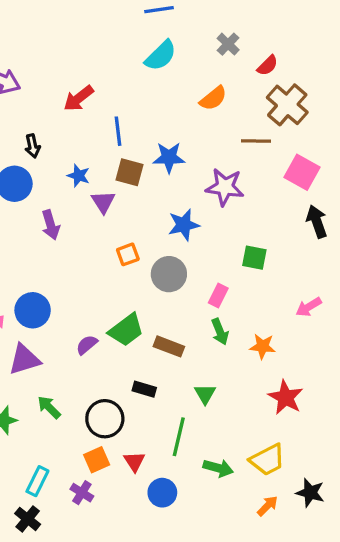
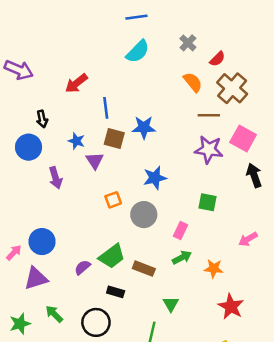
orange semicircle: (213, 98) -> (193, 82), moved, turned -90
purple star: (225, 187) -> (209, 150), moved
green arrow: (220, 332) -> (182, 257), turned -96
black rectangle: (144, 389) -> (116, 292), moved

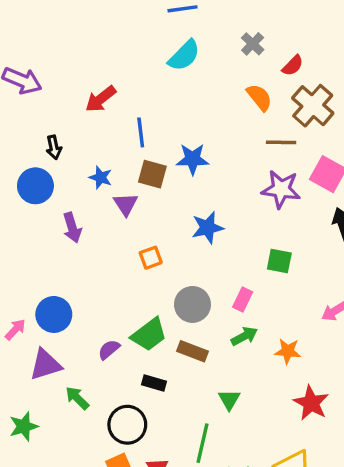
gray circle: (144, 215) -> (192, 304), moved
green arrow: (54, 314) -> (77, 398), moved

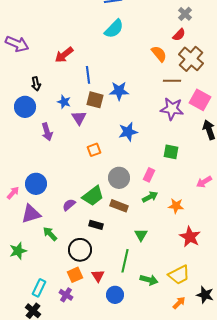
gray cross: (253, 44) -> (185, 14), moved

